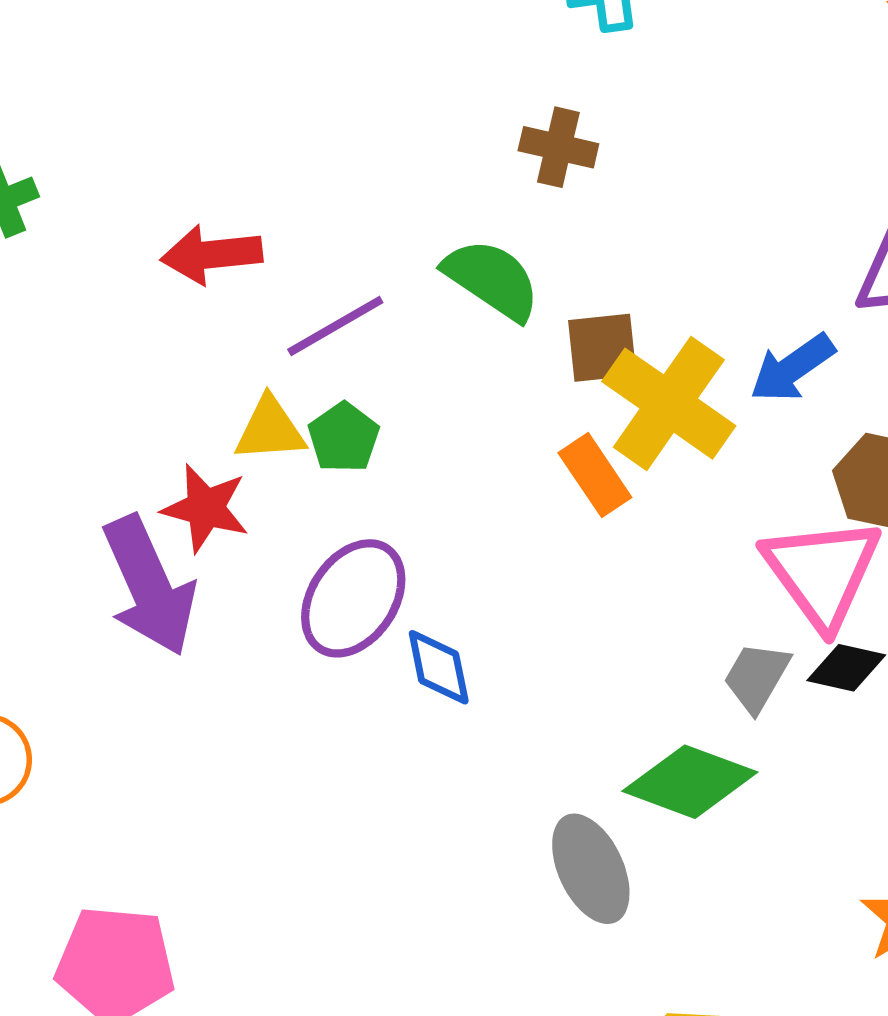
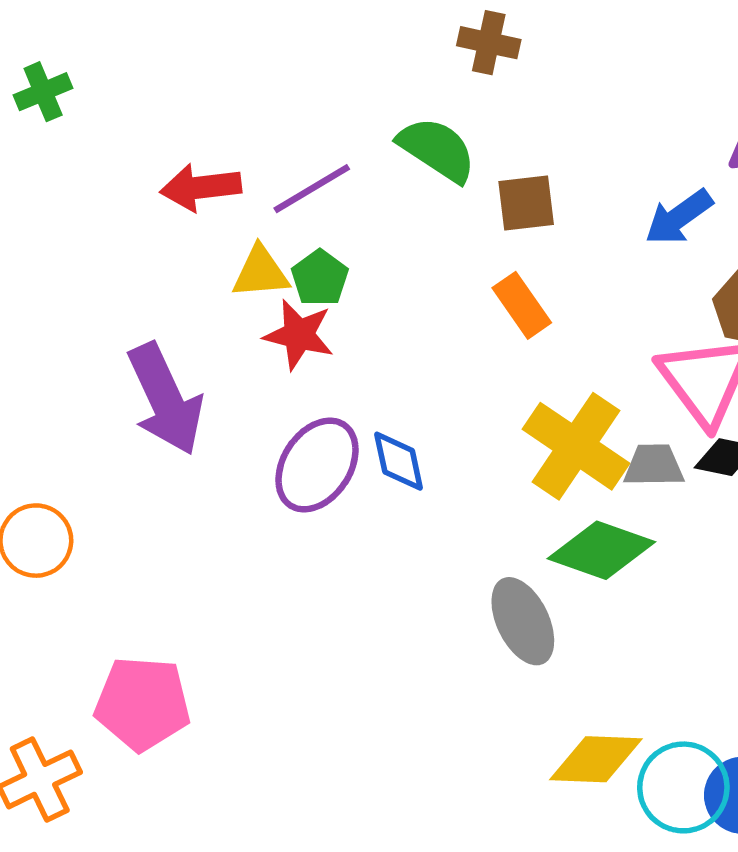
red arrow: (212, 254) -> (201, 187), moved
yellow cross: (669, 404) -> (576, 446), moved
red star: (205, 508) -> (299, 335), moved
purple ellipse: (353, 598) -> (317, 465), moved
gray trapezoid: (757, 677) -> (654, 465), turned 60

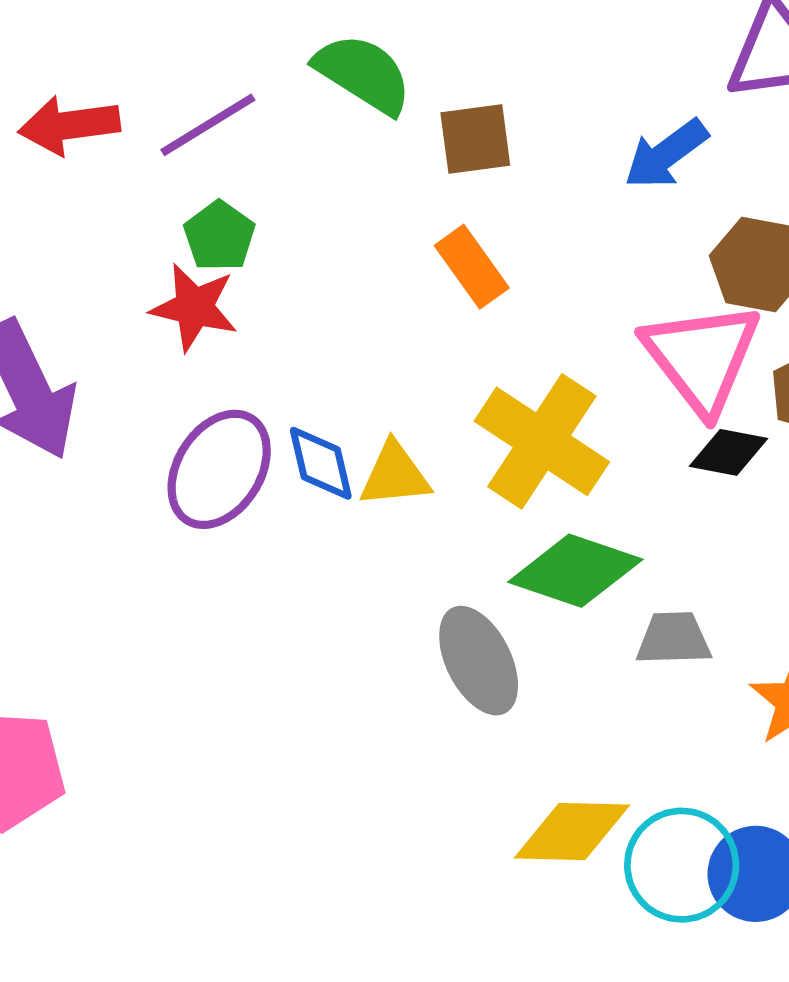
yellow triangle: (260, 272) -> (395, 475), moved
gray trapezoid: (654, 465) -> (674, 639), moved

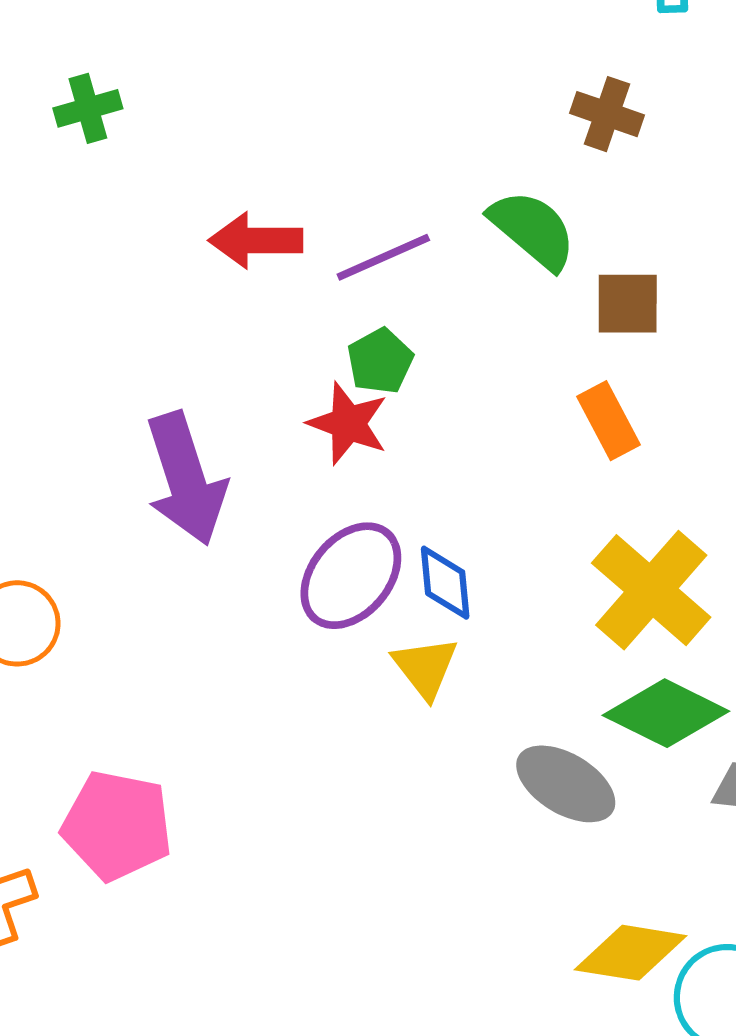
yellow triangle: (395, 475) -> (425, 667), moved, turned 50
gray ellipse: (479, 661) -> (566, 784), turned -40

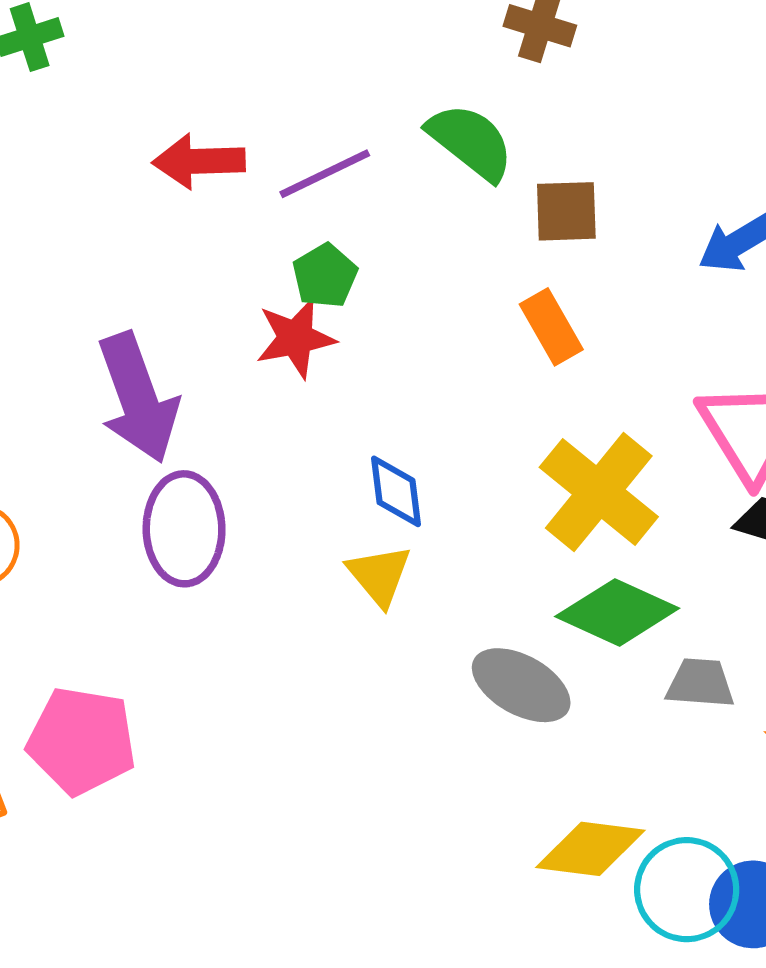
red star: (348, 423) -> (295, 338), turned -30
purple ellipse: (351, 576) -> (184, 529), moved, turned -39

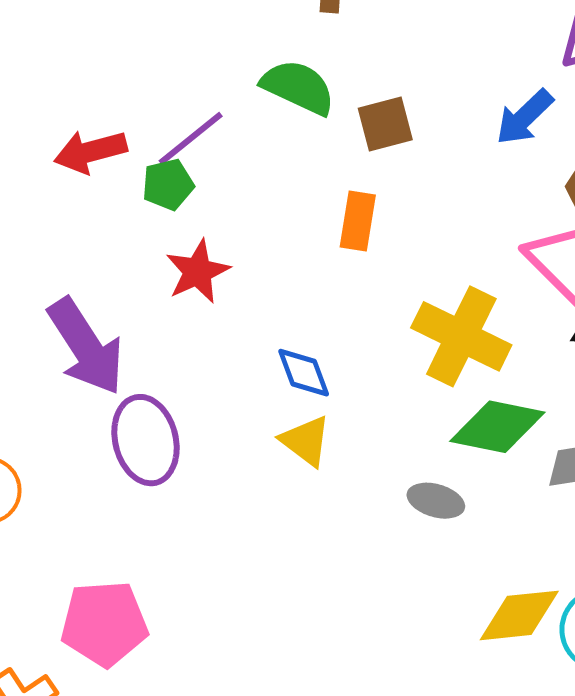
green pentagon: (325, 276) -> (168, 185), moved, turned 30
orange rectangle: (551, 327) -> (358, 221), moved, turned 52
gray ellipse: (521, 685) -> (436, 501), size x0.7

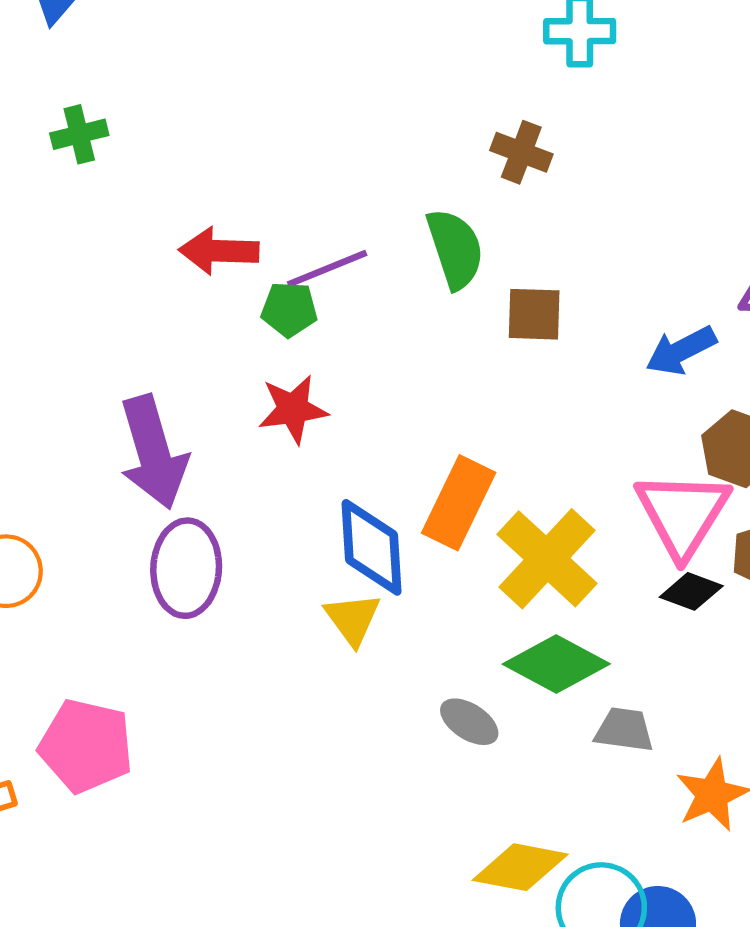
green semicircle: (298, 87) -> (455, 249), turned 30
orange rectangle: (358, 221) -> (459, 503), moved, size x1.4
blue diamond: (304, 373) -> (372, 547), size x1.5

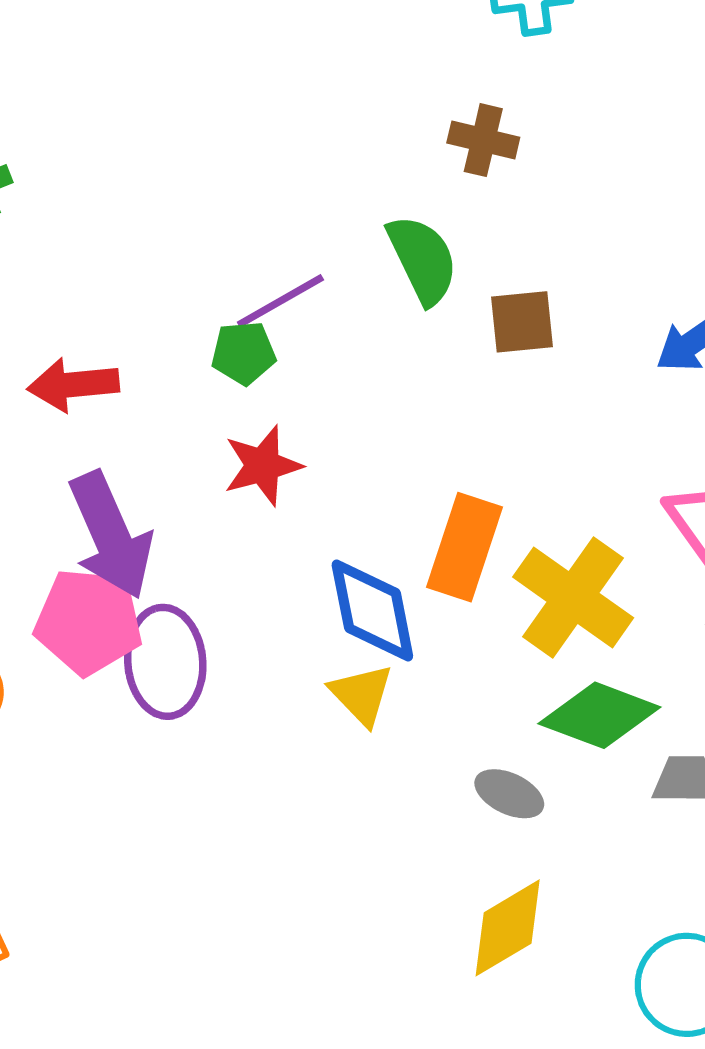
red arrow: (219, 251) -> (73, 385), moved
pink pentagon: (86, 746) -> (89, 621), moved
yellow diamond: (520, 867) -> (508, 928), moved, turned -34

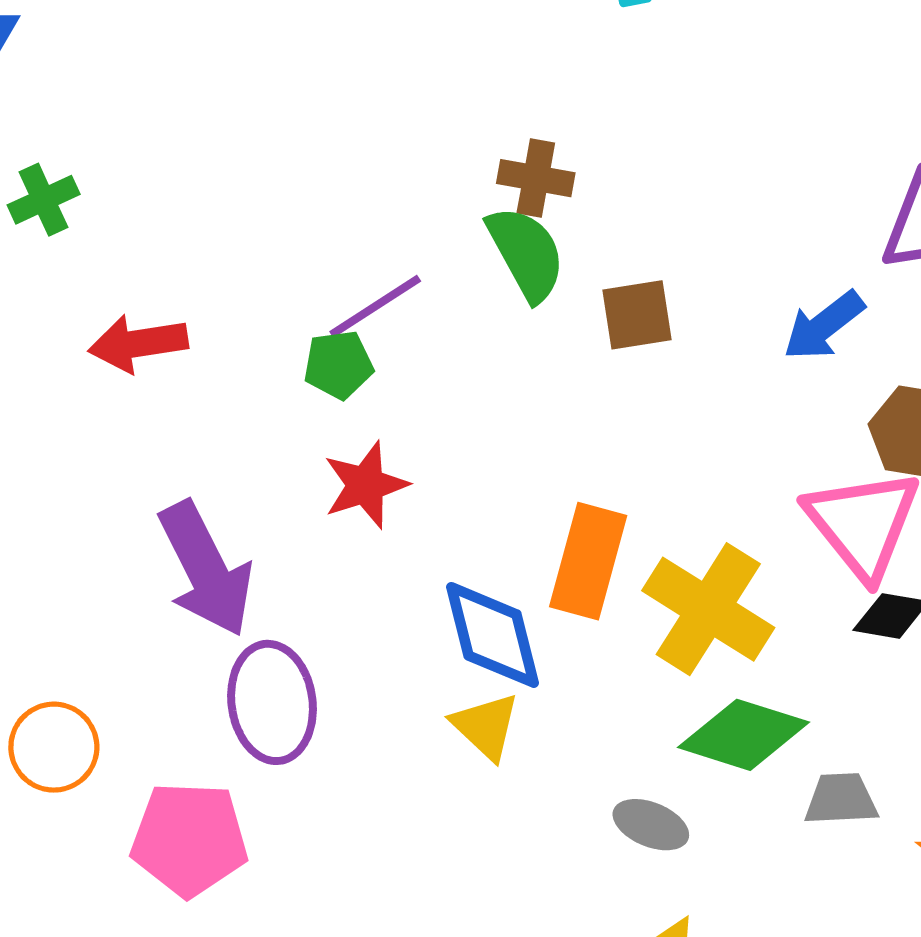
brown cross: (483, 140) -> (536, 178), moved
red arrow: (73, 385) -> (138, 343), moved
pink pentagon: (89, 621) -> (189, 839), moved

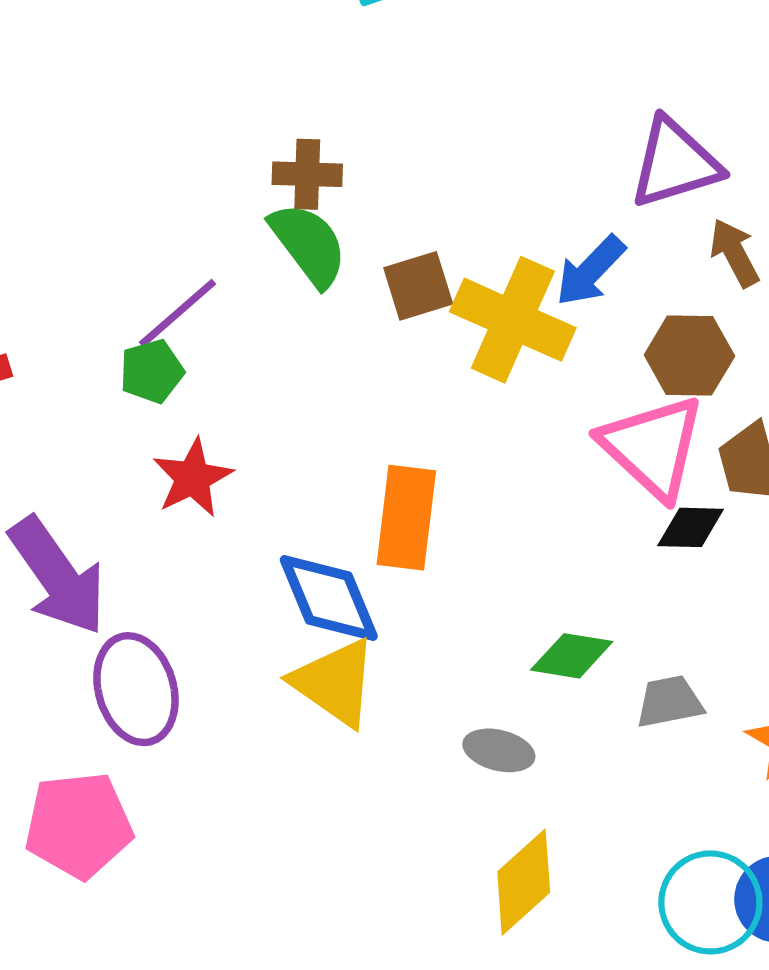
yellow cross: (708, 609) -> (513, 320), moved
yellow triangle: (486, 726) -> (335, 682), size x1.4
green diamond: (744, 735) -> (572, 656), size x0.7

